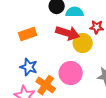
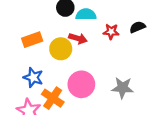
red arrow: (68, 33) -> (78, 38), size x0.7
yellow circle: (83, 43) -> (61, 49), moved

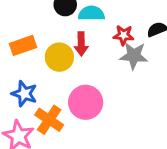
red arrow: (78, 38) -> (81, 44), turned 72
gray star: (123, 88) -> (134, 56), moved

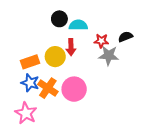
orange rectangle: (23, 45) -> (30, 62), moved
orange cross: (49, 120) -> (48, 88), moved

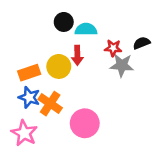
pink circle: (74, 89) -> (85, 123), moved

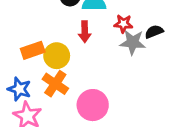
black semicircle: (142, 43) -> (154, 32), moved
yellow circle: (59, 66) -> (57, 56), moved
blue star: (29, 97) -> (19, 89), moved

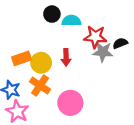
red star: (123, 24) -> (95, 37), size x1.5
red arrow: (85, 32) -> (66, 57), moved

